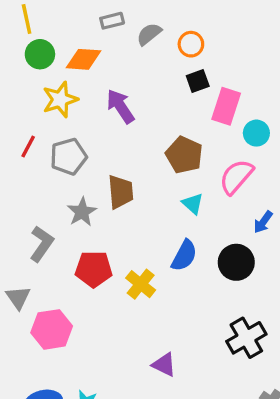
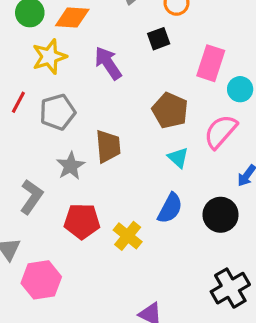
black square: (198, 81) -> (159, 39), moved

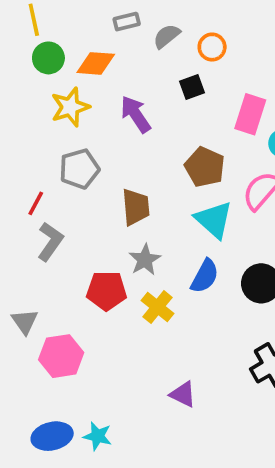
red line: (18, 102) -> (36, 203), moved
cyan triangle: (178, 158) -> (214, 220), size x1.6
gray star: (71, 166) -> (145, 260), moved
gray L-shape: (31, 197) -> (50, 242), moved

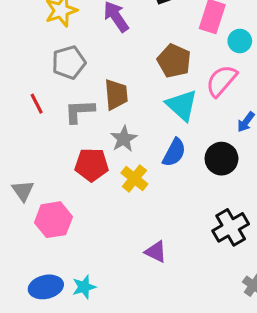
red line: (36, 203) -> (37, 104), moved, turned -55
gray L-shape: (50, 242) -> (79, 111), moved, turned -128
cyan star: (98, 436) -> (84, 287), turned -30

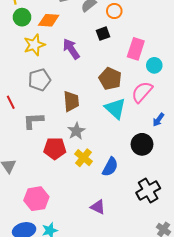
red line: (37, 104) -> (11, 102), moved
gray L-shape: (79, 111) -> (33, 121), moved
blue semicircle: (174, 152) -> (110, 167), moved
pink hexagon: (53, 220) -> (36, 199), moved

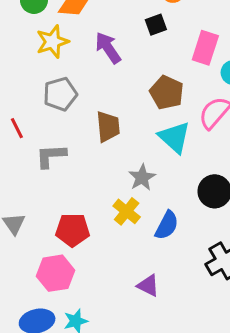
gray star: (76, 131) -> (142, 177), moved
red pentagon: (55, 148) -> (73, 230), moved

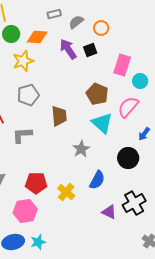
purple arrow: (108, 48) -> (68, 49), moved
yellow cross: (127, 211) -> (66, 192), moved
purple triangle: (148, 286) -> (109, 212), moved

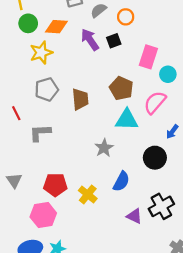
brown trapezoid: (59, 116) -> (80, 99), moved
cyan triangle: (102, 123) -> (127, 120), turned -40

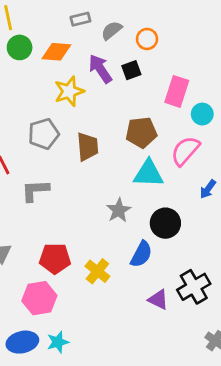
yellow star: (41, 53) -> (69, 91), moved
brown pentagon: (121, 88) -> (141, 132), turned -30
black circle: (155, 158) -> (165, 223), moved

